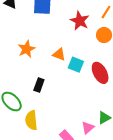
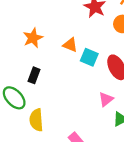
black rectangle: (39, 85) -> (34, 75), moved
pink triangle: (88, 128) -> (106, 99), moved

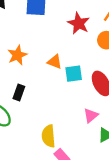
cyan square: (89, 57) -> (74, 74), turned -30
yellow semicircle: (36, 120) -> (49, 136), moved

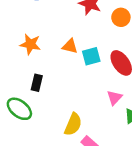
orange star: (17, 55) -> (30, 44), turned -30
yellow semicircle: (49, 136) -> (73, 124), turned -145

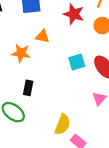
orange triangle: (70, 46) -> (42, 36), moved

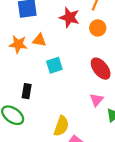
orange star: (21, 53) -> (18, 44), moved
cyan square: (77, 62) -> (54, 65), moved

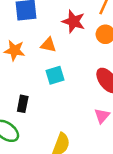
orange triangle: (39, 40) -> (48, 45), moved

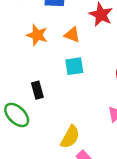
black rectangle: (23, 104) -> (37, 90), turned -35

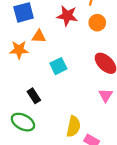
orange triangle: (72, 35) -> (39, 36), moved

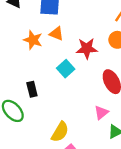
red star: (67, 16) -> (87, 48), moved, turned -30
cyan square: (58, 66) -> (66, 69), turned -35

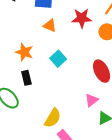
orange star: (33, 40) -> (24, 52), moved
red star: (87, 48) -> (82, 18), moved

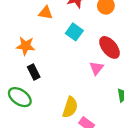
cyan square: (58, 59) -> (74, 32), moved
pink triangle: (92, 100) -> (96, 68), moved

